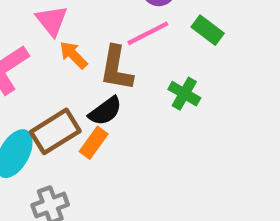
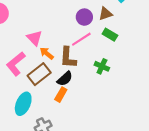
brown rectangle: (55, 131) -> (39, 74), moved

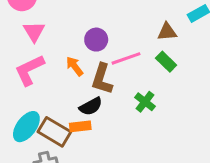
purple circle: (84, 17) -> (96, 40), moved
pink triangle: (34, 38) -> (34, 32), moved
brown rectangle: (39, 74) -> (54, 132), moved, turned 55
orange rectangle: (61, 95) -> (80, 126), turned 40

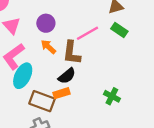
purple circle: (96, 40) -> (46, 23), moved
green cross: (145, 102) -> (112, 96), moved
cyan ellipse: (26, 127) -> (23, 76), moved

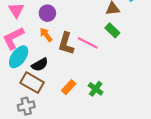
pink line: (88, 33) -> (88, 43), moved, turned 48
black semicircle: (67, 76) -> (40, 65), moved
orange rectangle: (61, 93) -> (69, 87), moved, turned -40

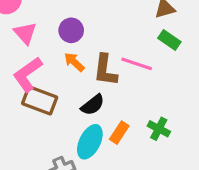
cyan ellipse: (19, 57) -> (90, 142), moved
black semicircle: (40, 65) -> (93, 105), moved
brown rectangle: (32, 83) -> (40, 100), moved

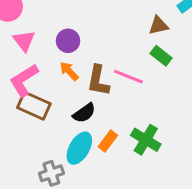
green cross: (159, 129) -> (146, 140), size x1.4

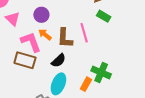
pink line: (128, 77) -> (84, 33), turned 60
pink L-shape: (24, 80) -> (31, 42), moved, turned 110
orange rectangle: (108, 141) -> (86, 84), moved

